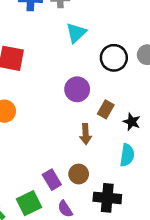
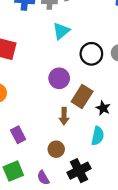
brown rectangle: (106, 109) -> (82, 96), size x1.5
purple rectangle: (52, 180) -> (18, 135), moved
black cross: (107, 198) -> (79, 171), turned -35

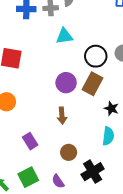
cyan triangle: (61, 31) -> (64, 36), turned 36
brown rectangle: (82, 96) -> (93, 84), moved
brown arrow: (64, 116) -> (62, 116), moved

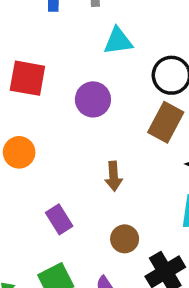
purple circle: (66, 83) -> (93, 99), moved

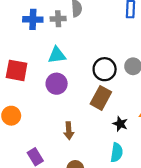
cyan triangle: (118, 41) -> (57, 55), moved

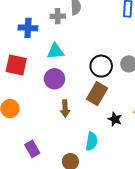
blue cross: (33, 19) -> (28, 28), moved
brown arrow: (69, 131) -> (65, 109), moved
cyan semicircle: (117, 152) -> (92, 141), moved

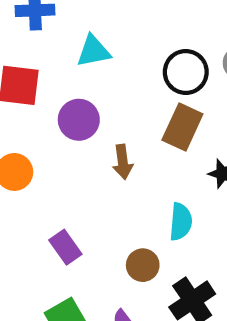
purple circle: (54, 79) -> (79, 120), moved

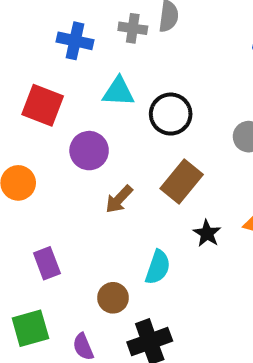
black circle: (186, 72) -> (171, 114), moved
brown arrow: (123, 162) -> (119, 199), turned 36

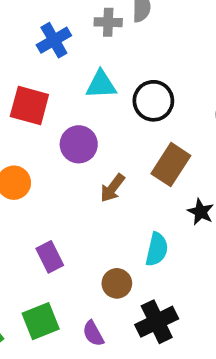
blue cross: (75, 41) -> (54, 40), turned -36

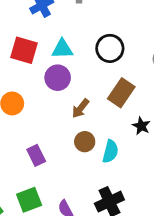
cyan triangle: (101, 85) -> (62, 49), moved
brown circle: (117, 283) -> (85, 142), moved

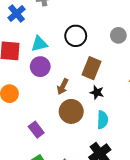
black star: (141, 126) -> (97, 92), moved
brown circle: (85, 142) -> (71, 111), size x1.5
cyan semicircle: (110, 151) -> (103, 120), moved

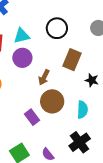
black star: (97, 92) -> (92, 80), moved
purple rectangle: (36, 130) -> (32, 117), moved

